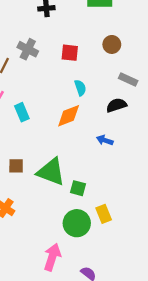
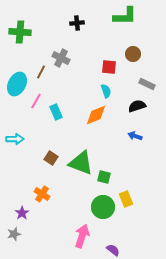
red square: (70, 53) -> (109, 67), moved
blue arrow: (105, 140) -> (135, 136), moved
brown square: (16, 166) -> (51, 158), turned 32

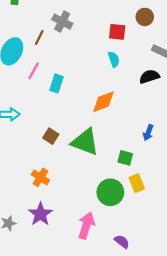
cyan rectangle: (56, 112) -> (56, 83), turned 42
orange diamond: (96, 115) -> (103, 102), moved
blue arrow: (135, 136) -> (148, 133), moved, turned -88
green square: (104, 177) -> (125, 158), moved
purple star: (22, 213) -> (40, 214), moved, size x1.5

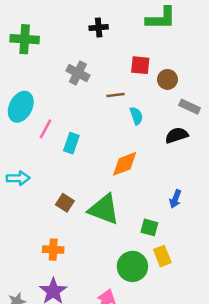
brown circle: (145, 17) -> (167, 79), moved
red square: (117, 32) -> (140, 65), moved
brown line: (39, 38) -> (116, 95), moved, turned 56
orange cross: (40, 177) -> (53, 250), turned -30

